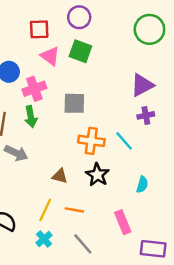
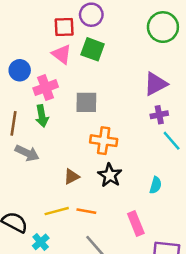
red square: (39, 29) -> (64, 27), moved
cyan line: (124, 141) -> (172, 141), moved
brown triangle: (60, 176) -> (72, 176), turned -42
yellow line: (45, 210) -> (57, 211), turned 50
cyan cross: (44, 239) -> (41, 242), moved

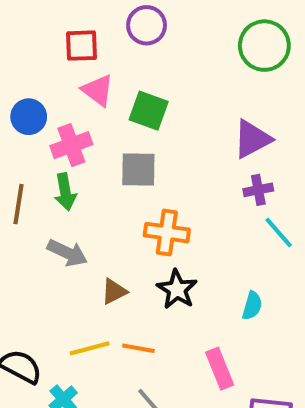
red square: (64, 27) -> (82, 46), moved
green square: (93, 49) -> (149, 111), moved
gray arrow: (27, 153) -> (67, 253), moved

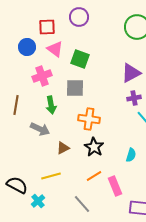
blue circle: (29, 117) -> (27, 47), moved
green arrow: (65, 192) -> (51, 105), moved
orange line: (138, 348) -> (94, 176), moved, turned -42

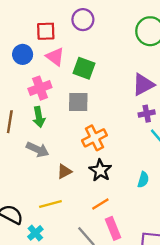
green arrow: (51, 105) -> (39, 117), moved
orange cross: (89, 119) -> (94, 138), turned -35
pink rectangle: (115, 186) -> (113, 228), moved

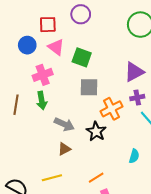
gray square: (78, 102) -> (89, 87), moved
orange cross: (94, 138) -> (112, 109), moved
gray arrow: (38, 149) -> (64, 124), moved
black star: (100, 170) -> (96, 131), moved

